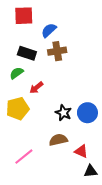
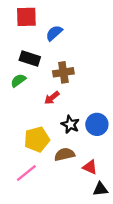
brown cross: (57, 51) -> (63, 72), moved
red arrow: (36, 88) -> (52, 98), moved
yellow pentagon: (18, 109) -> (37, 139), moved

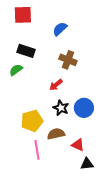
blue semicircle: (54, 33) -> (60, 29), moved
brown cross: (63, 72) -> (68, 60), moved, turned 30
red arrow: (52, 98) -> (56, 85), moved
pink line: (26, 173) -> (37, 150), moved, turned -60

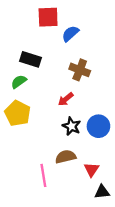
red square: (23, 15) -> (48, 17), moved
yellow pentagon: (32, 121) -> (18, 113), moved, turned -30
red triangle: (78, 145) -> (91, 170), turned 40

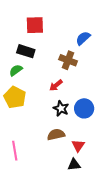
red square: (48, 17) -> (35, 25), moved
blue semicircle: (70, 34) -> (83, 38), moved
pink line: (43, 175) -> (15, 151), moved
black triangle: (102, 192) -> (74, 165), moved

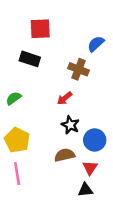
green semicircle: (16, 70) -> (14, 98), moved
yellow pentagon: (15, 97) -> (17, 140), moved
blue circle: (84, 108) -> (95, 140), moved

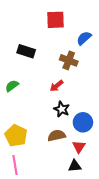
red square: (40, 29) -> (56, 20), moved
yellow pentagon: (17, 140) -> (16, 136), moved
pink line: (17, 174) -> (15, 165), moved

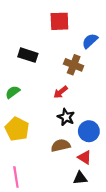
yellow pentagon: (16, 136) -> (17, 129), moved
red triangle: (79, 147) -> (85, 157), turned -32

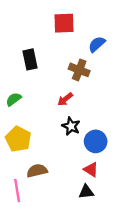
black rectangle: (28, 55) -> (30, 59), turned 60
brown semicircle: (61, 145) -> (37, 171), moved

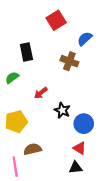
red square: (64, 23) -> (56, 20), turned -30
green semicircle: (14, 99) -> (12, 78), moved
red arrow: (65, 99) -> (41, 93), moved
yellow pentagon: (18, 139) -> (16, 122), turned 30

